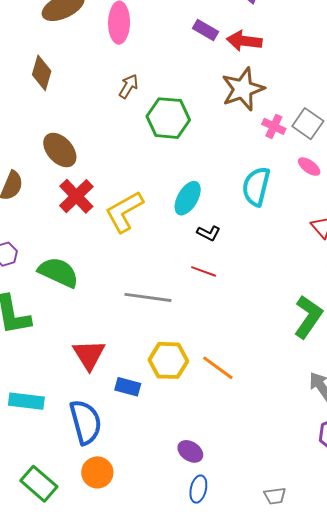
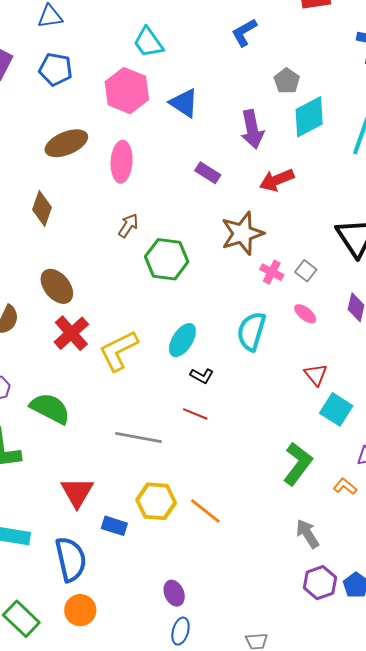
red arrow: (244, 41) -> (277, 180), moved, turned -32
gray square: (308, 124) -> (306, 271), size x0.7
purple ellipse: (190, 451) -> (174, 593), turned 30

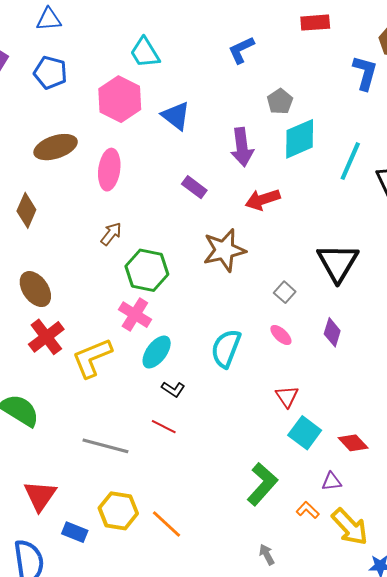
pink cross: (272, 272) -> (135, 315), moved, size x1.4
gray arrow: (307, 534) -> (267, 555), size x0.7

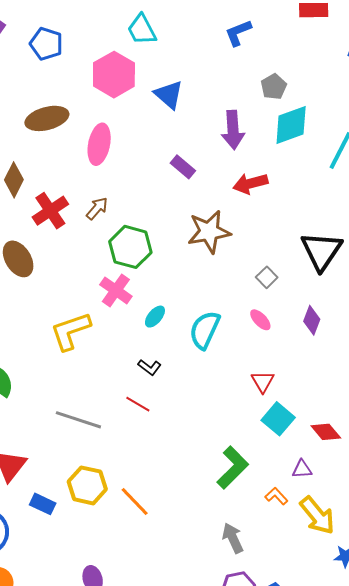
red cross: (46, 337) -> (50, 211), moved
cyan ellipse: (157, 352) -> (155, 317), moved, size x0.7
gray arrow: (267, 555) -> (233, 538), size x1.4

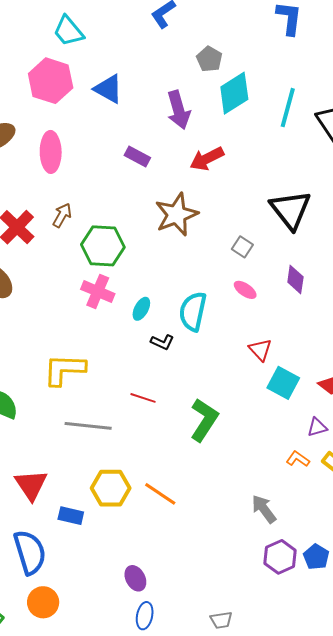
yellow L-shape: (70, 331) -> (64, 370), moved, turned 33
black L-shape: (150, 367) -> (162, 342), moved
green L-shape: (233, 467) -> (204, 420), moved

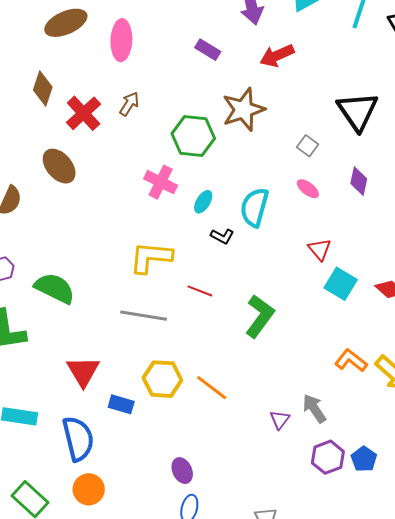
green hexagon: (103, 246) -> (193, 136), moved
yellow L-shape: (64, 370) -> (151, 257), moved
purple triangle: (317, 427) -> (280, 420), moved, turned -40
orange L-shape: (298, 459) -> (351, 360), size x1.4

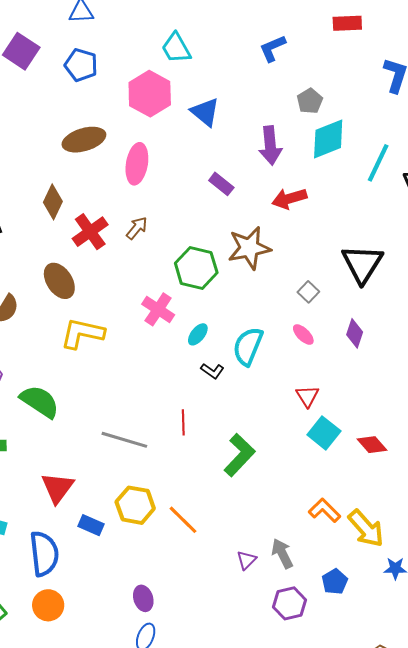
yellow L-shape: (151, 257) -> (82, 333), moved
red line: (200, 291) -> (183, 422), turned 60
blue pentagon: (364, 459) -> (335, 582), moved

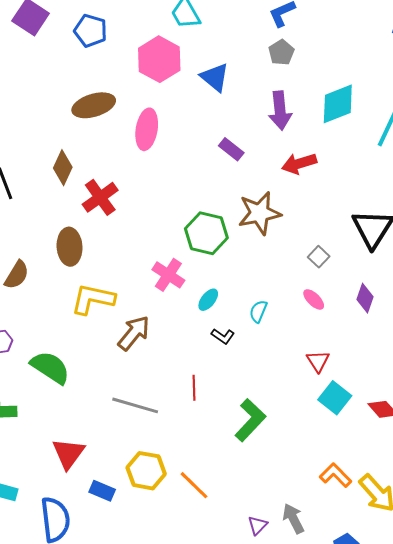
gray pentagon: (310, 101) -> (281, 52), moved
brown arrow: (137, 228) -> (134, 333), moved, size x1.5
brown ellipse: (59, 281) -> (70, 247), turned 30
cyan semicircle: (248, 346) -> (258, 311), size x0.6

